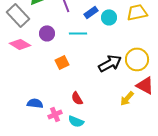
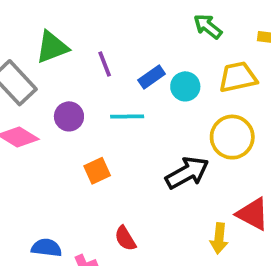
yellow circle: (137, 59) -> (232, 137), moved
yellow arrow: (127, 98) -> (219, 238), turned -35

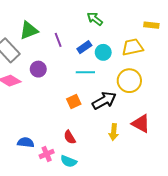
green arrow: (208, 26) -> (95, 19), moved
cyan line: (127, 116) -> (85, 72), moved
orange square: (97, 171) -> (74, 102), moved
yellow arrow: (219, 238) -> (114, 132), moved

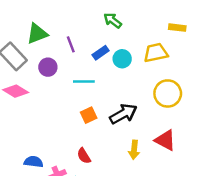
purple circle: (38, 69) -> (48, 67), moved
cyan line: (85, 72) -> (84, 82), moved
yellow circle: (129, 81) -> (168, 93), moved

